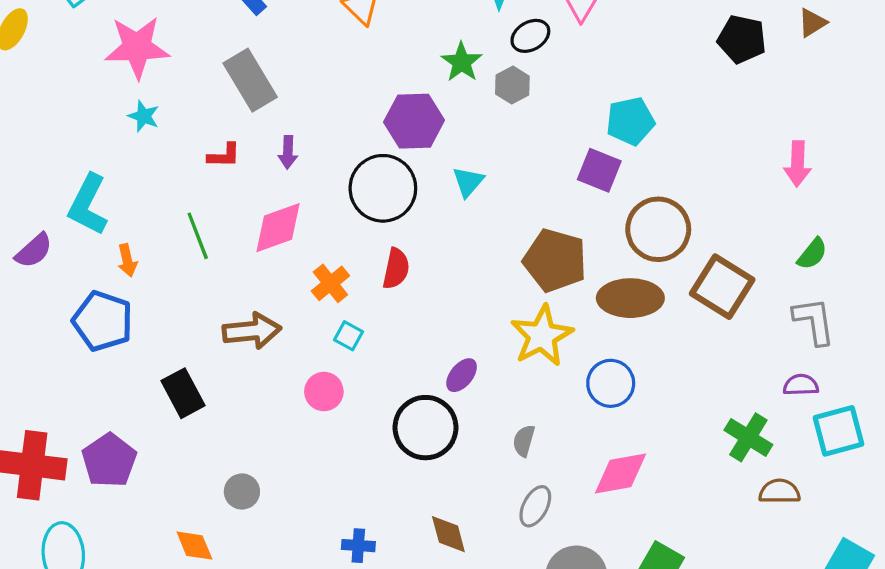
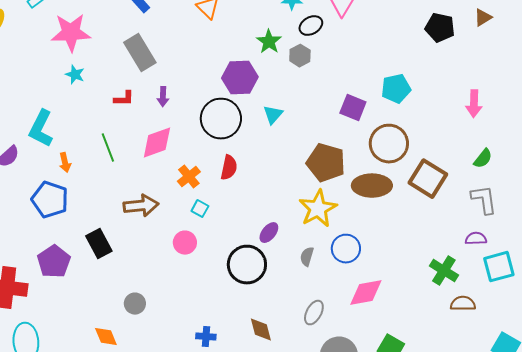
cyan pentagon: (630, 121) -> (396, 89), moved
blue circle: (611, 383) -> (346, 249), moved
gray semicircle: (524, 441) -> (307, 257), moved
purple pentagon: (109, 460) -> (54, 262), moved

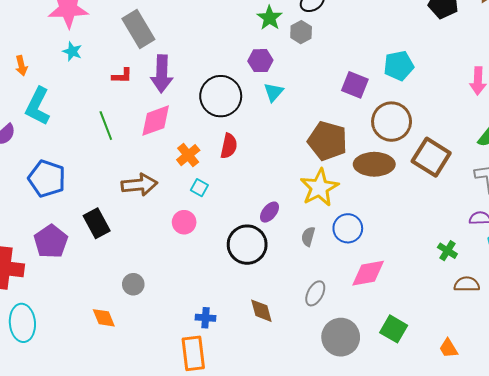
purple hexagon: (240, 78) -> (260, 61), moved, size x0.7
purple arrow: (163, 97) -> (162, 74), size x1.8
orange arrow: (65, 163) -> (21, 66), moved
green cross: (444, 271) -> (447, 251), size x0.7

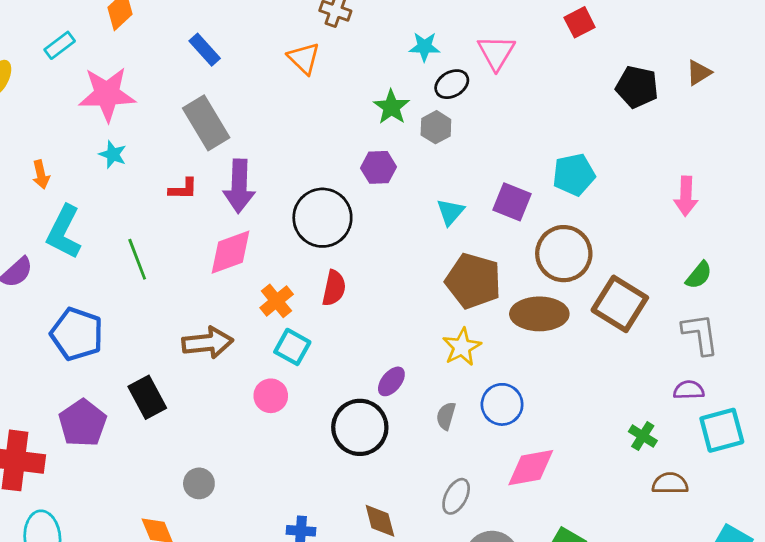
cyan triangle: (274, 92) -> (450, 212), moved
green line: (106, 126) -> (137, 259), moved
cyan square: (199, 188) -> (292, 347), size x1.4
yellow star: (319, 188) -> (462, 347), size x0.7

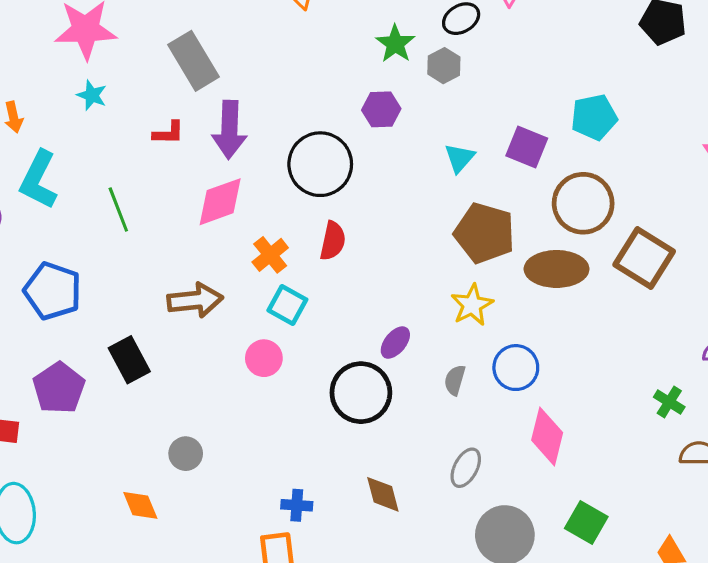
pink diamond: (531, 468) -> (547, 436), turned -66

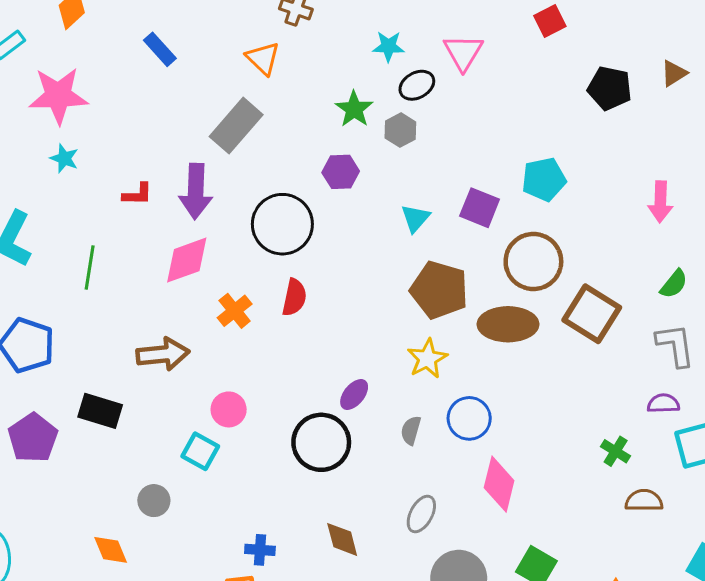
gray rectangle: (193, 61) -> (236, 126), moved, turned 72
green line: (118, 210) -> (90, 267), turned 30
cyan square: (287, 305) -> (200, 451), moved
black rectangle: (129, 360) -> (100, 411), turned -45

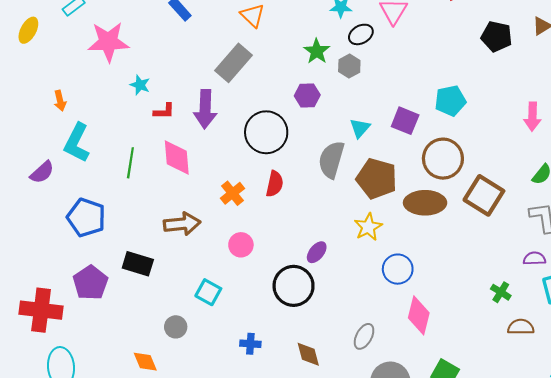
cyan star: (64, 158) -> (140, 85), moved
pink diamond: (187, 260) -> (177, 158), moved, turned -75
pink circle: (229, 409) -> (241, 245), moved
gray semicircle: (411, 430) -> (331, 160), moved, size x1.8
blue cross: (260, 550) -> (250, 344), moved

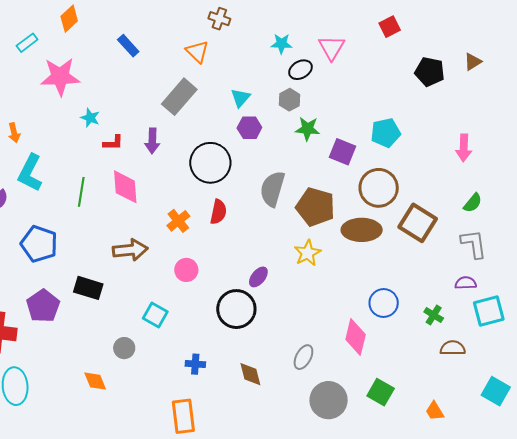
green star: (317, 51) -> (307, 129), moved, turned -30
purple arrow: (205, 109) -> (152, 141), size x0.7
cyan triangle: (360, 128) -> (240, 98), moved
blue circle: (398, 269) -> (384, 303), moved

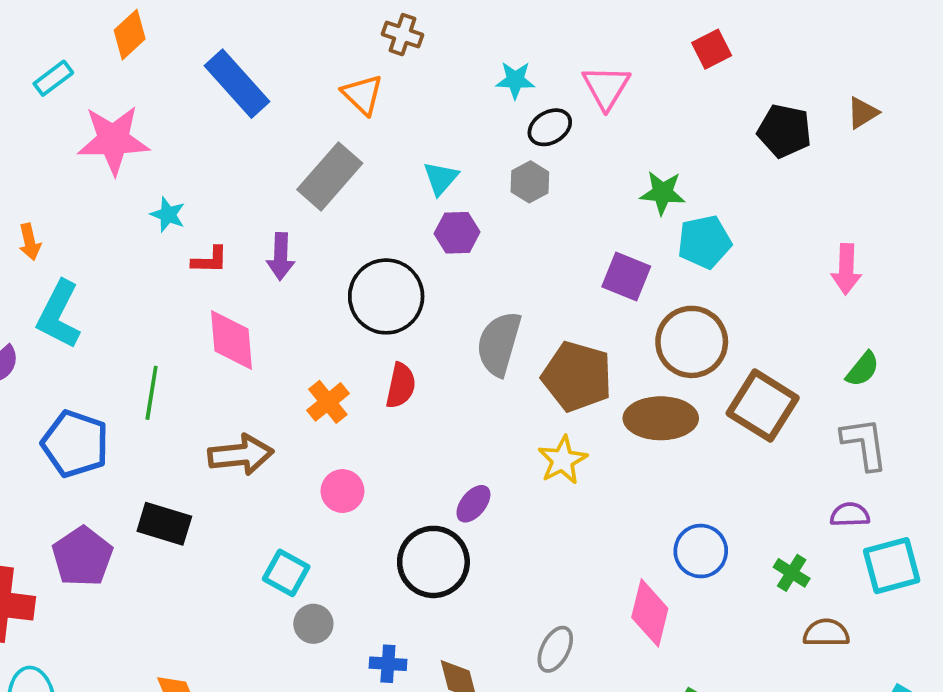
blue rectangle: (128, 46) -> (237, 84), size x1.6
green star: (307, 129) -> (663, 193), moved
green line: (81, 192) -> (152, 393), moved
gray circle: (124, 348) -> (313, 624), moved
blue cross: (195, 364) -> (388, 664), moved

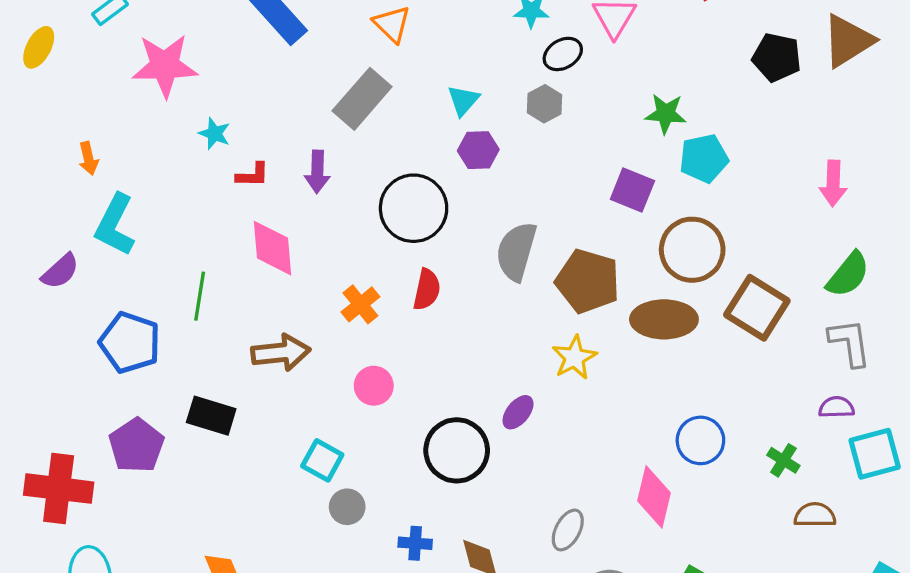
brown triangle: (863, 113) -> (848, 41), size x1.8
green semicircle: (863, 369) -> (848, 275), size x1.4
purple ellipse: (473, 504) -> (518, 412), moved

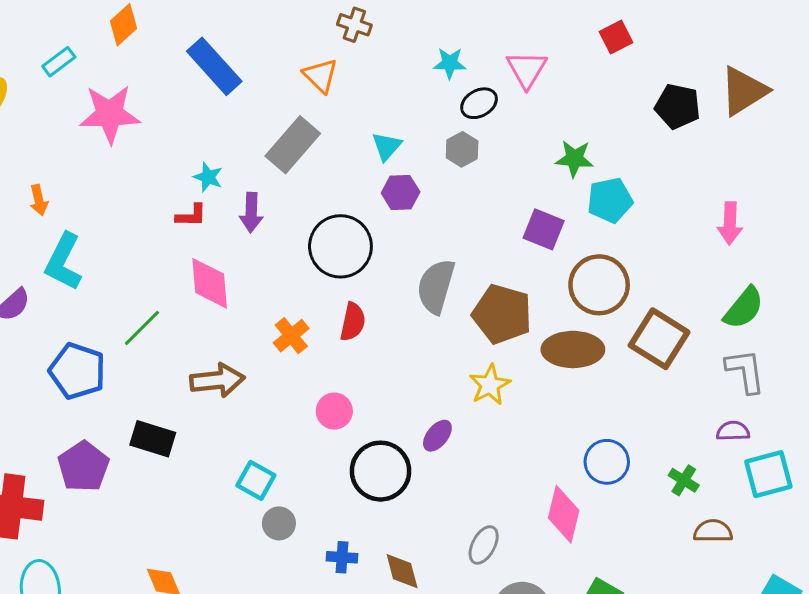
cyan star: (214, 134) -> (208, 177), moved
green line: (200, 296) -> (142, 328), turned 36
pink circle: (374, 386) -> (334, 411), moved

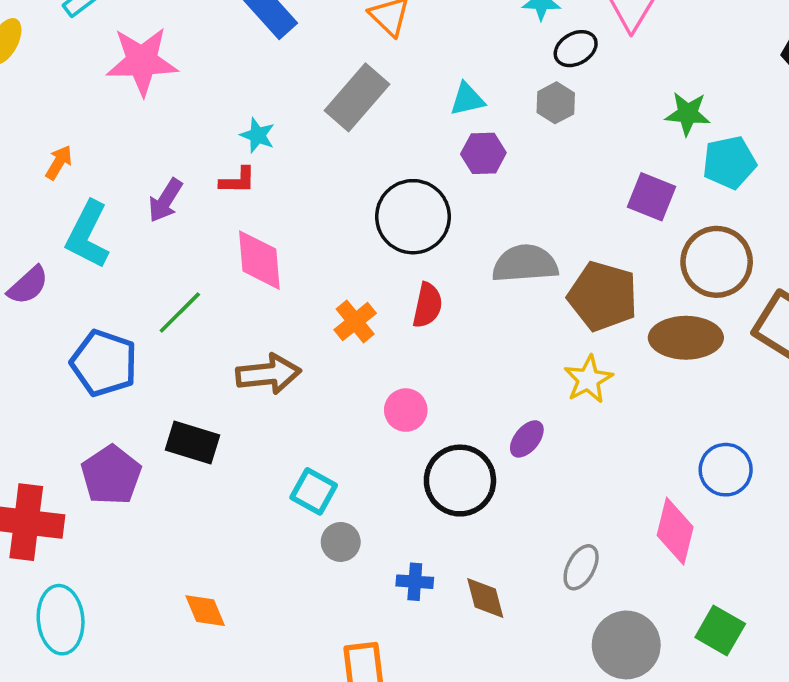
cyan triangle: (387, 146) -> (467, 99), turned 36
orange arrow: (39, 200) -> (59, 162), turned -136
purple arrow: (251, 213) -> (165, 200), moved, turned 30
gray semicircle: (436, 286) -> (525, 264), turned 70

